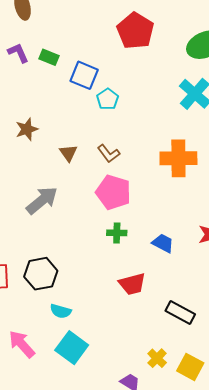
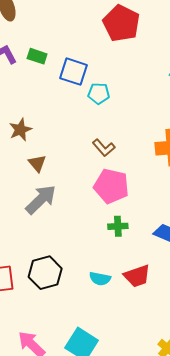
cyan pentagon: (108, 99) -> (99, 93), turned -30
brown triangle: (68, 153) -> (37, 163), moved
cyan semicircle: (61, 311) -> (100, 279), moved

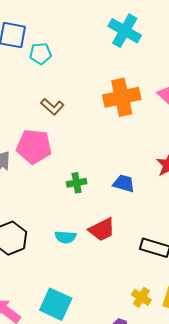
pink pentagon: (111, 186) -> (34, 147), moved

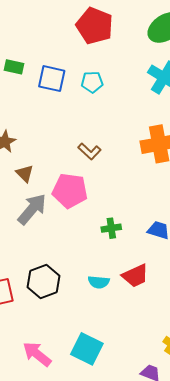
cyan pentagon: (40, 54) -> (92, 82), moved

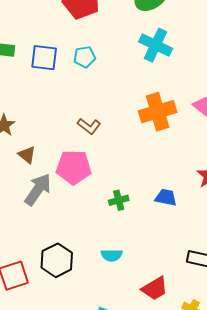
red trapezoid: (135, 276) -> (155, 289), moved

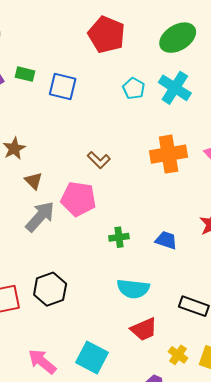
cyan pentagon: (85, 57) -> (134, 88), moved, turned 30
cyan semicircle: (112, 255) -> (133, 289), moved, size x1.5

